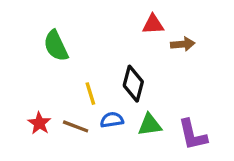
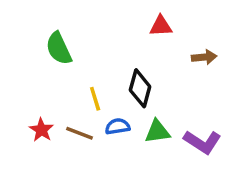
brown arrow: (183, 44) -> (204, 57), moved
purple L-shape: (193, 135) -> (202, 142), turned -44

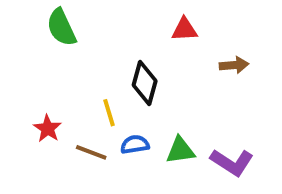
green semicircle: (59, 48) -> (61, 27), moved
black diamond: (140, 88) -> (145, 83), moved
red star: (41, 130) -> (48, 129), moved

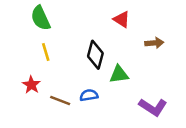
red triangle: (184, 29) -> (122, 19), turned 36
yellow line: (109, 113) -> (46, 52), moved
green triangle: (180, 150) -> (119, 74), moved

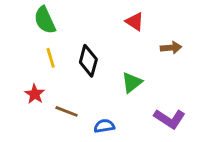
black diamond: (95, 55) -> (88, 61), moved
green triangle: (119, 74) -> (132, 82), turned -30
blue semicircle: (89, 95) -> (104, 126), moved

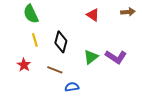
brown arrow: (171, 48) -> (128, 12), moved
brown line: (67, 111) -> (55, 70), moved
purple L-shape: (170, 119) -> (116, 57), moved

